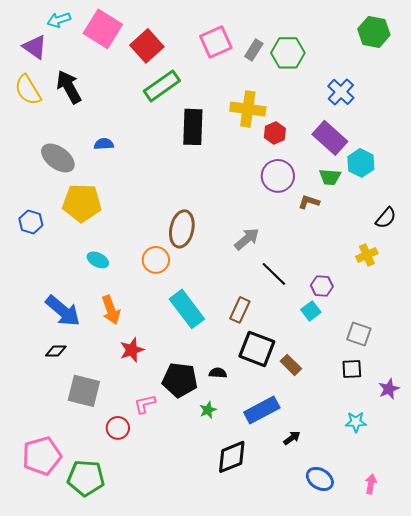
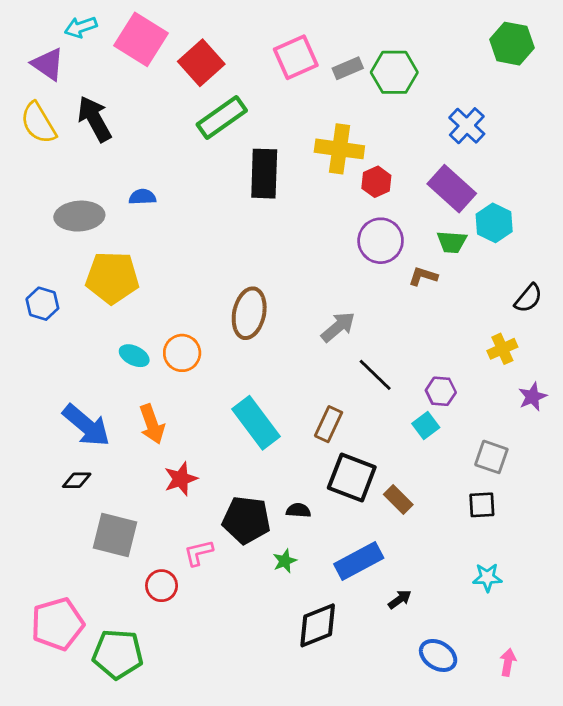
gray rectangle: (254, 50) -> (348, 68), turned 35
gray ellipse: (58, 158) -> (79, 216), turned -40
orange circle: (156, 260) -> (182, 353), moved
purple star: (389, 389) -> (533, 397), moved

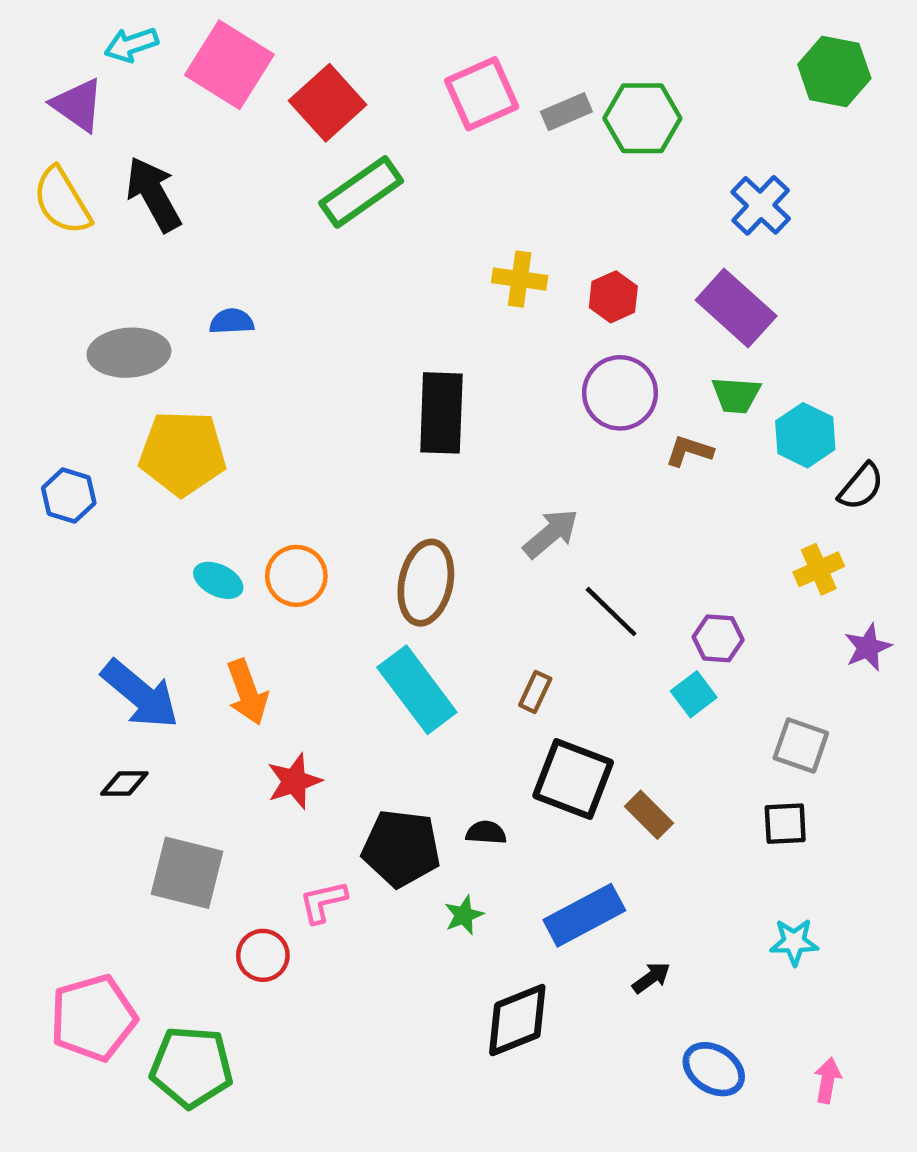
yellow cross: (339, 149) -> (520, 279), moved, size x0.7
black rectangle: (264, 174) -> (441, 413), moved
cyan hexagon: (494, 223) -> (805, 435), moved
brown ellipse: (249, 313) -> (426, 583), moved
brown rectangle: (329, 424) -> (535, 692), size x0.7

